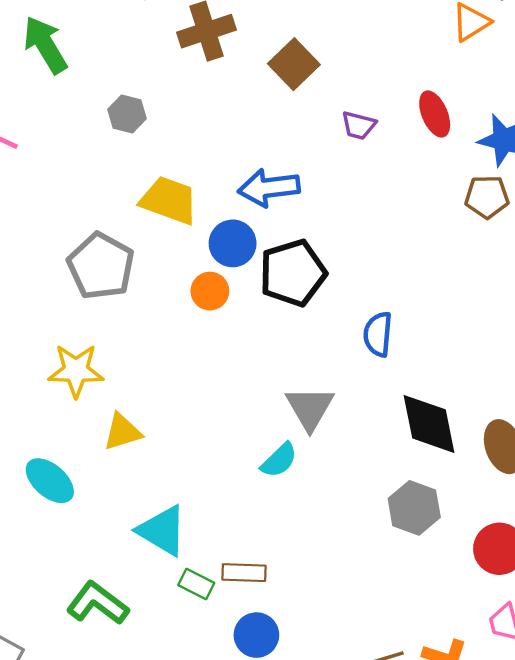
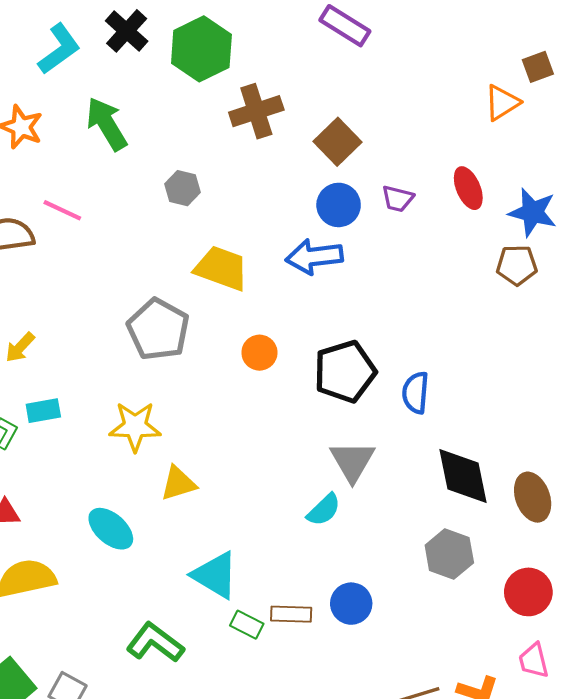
blue circle: (233, 243) -> (339, 205), moved
black pentagon: (293, 273) -> (345, 372), moved
blue circle: (256, 635) -> (351, 604), moved

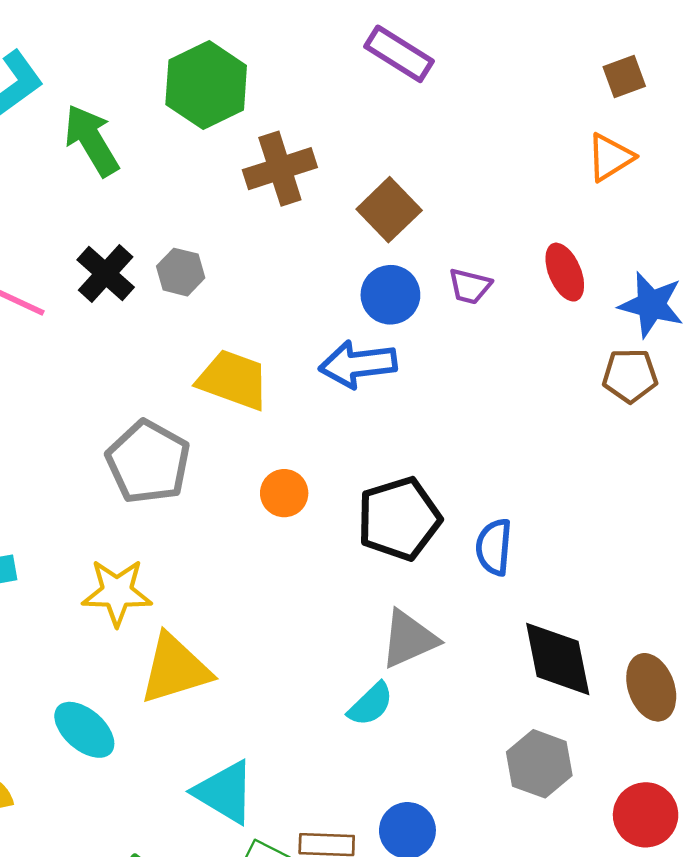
black cross: (127, 31) -> (106, 273), moved
brown square: (538, 67) -> (624, 76), moved
green arrow: (107, 124) -> (91, 140), moved
gray triangle: (352, 461) -> (409, 639), turned 36
yellow triangle: (178, 483) -> (175, 669), size x1.5

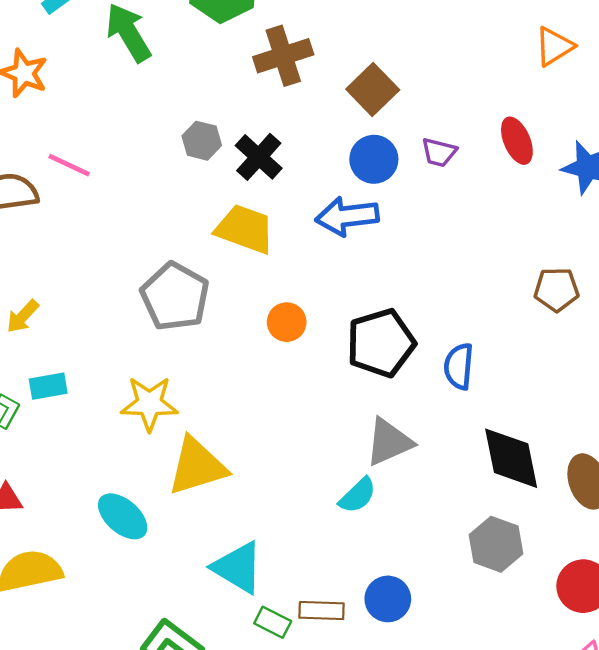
black cross: (106, 273) -> (259, 157), moved
brown pentagon: (630, 376) -> (556, 290), moved

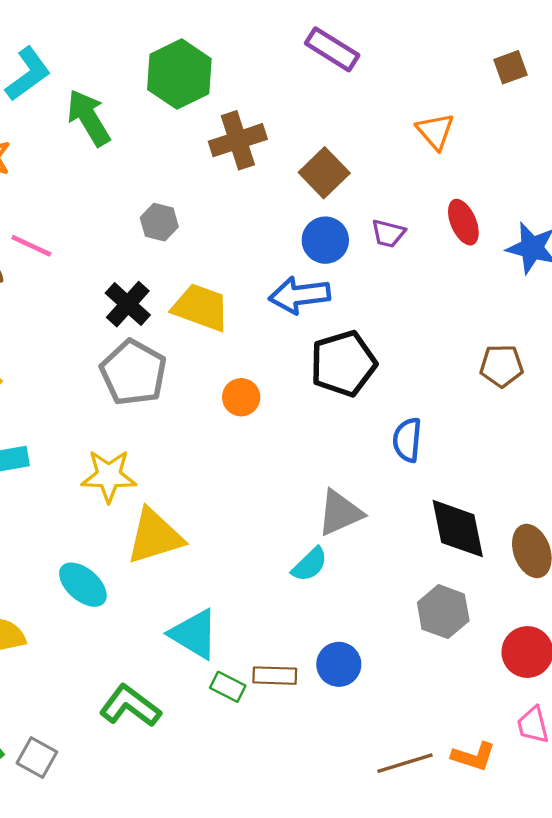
orange triangle: (554, 46) -> (435, 131), moved, turned -39
black cross: (259, 157) -> (128, 304), moved
black pentagon: (381, 343) -> (343, 364), moved

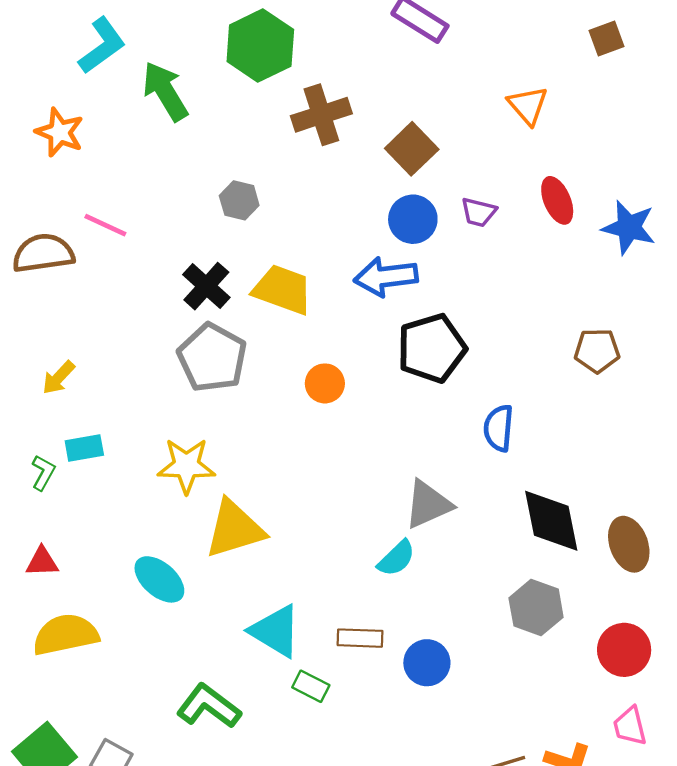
brown rectangle: (275, 676) -> (360, 638), moved

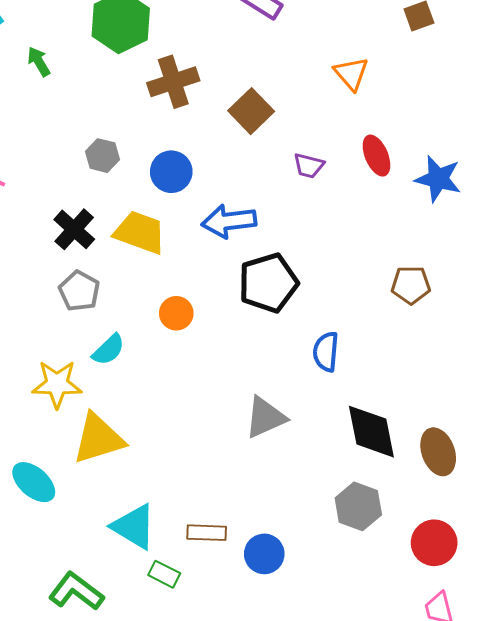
green arrow: (165, 91) -> (39, 62), size x0.6
blue circle: (413, 219) -> (171, 172), moved
gray pentagon: (212, 358) -> (79, 291), size x0.7
cyan semicircle: (396, 558) -> (109, 350), moved

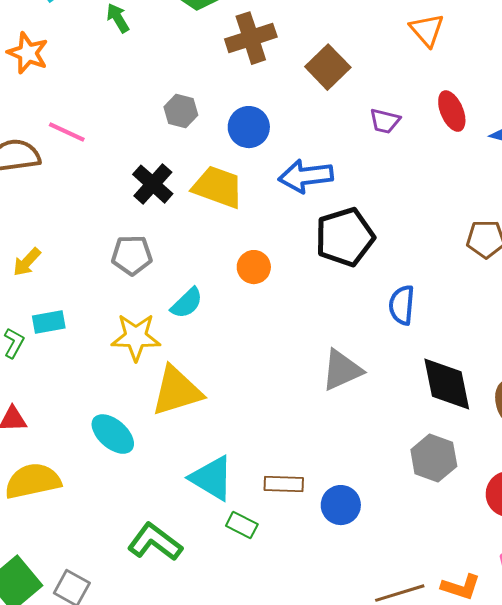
gray pentagon: (79, 291) -> (132, 255), moved, turned -30

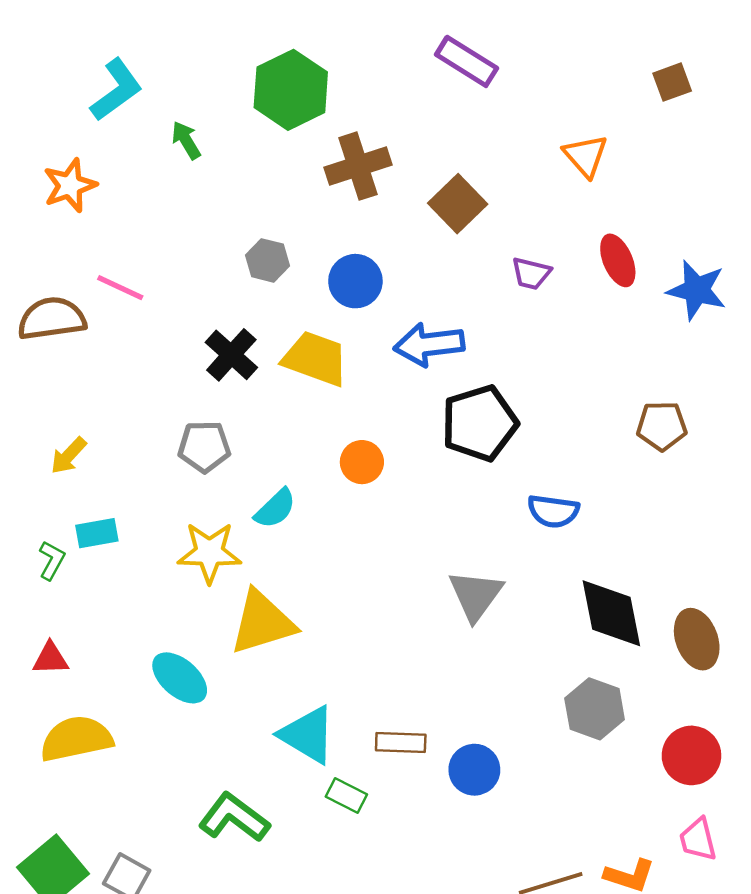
orange star: (28, 53) -> (70, 185), turned 30
blue semicircle: (402, 305) -> (553, 511), turned -87
gray triangle: (342, 370) -> (476, 595), turned -30

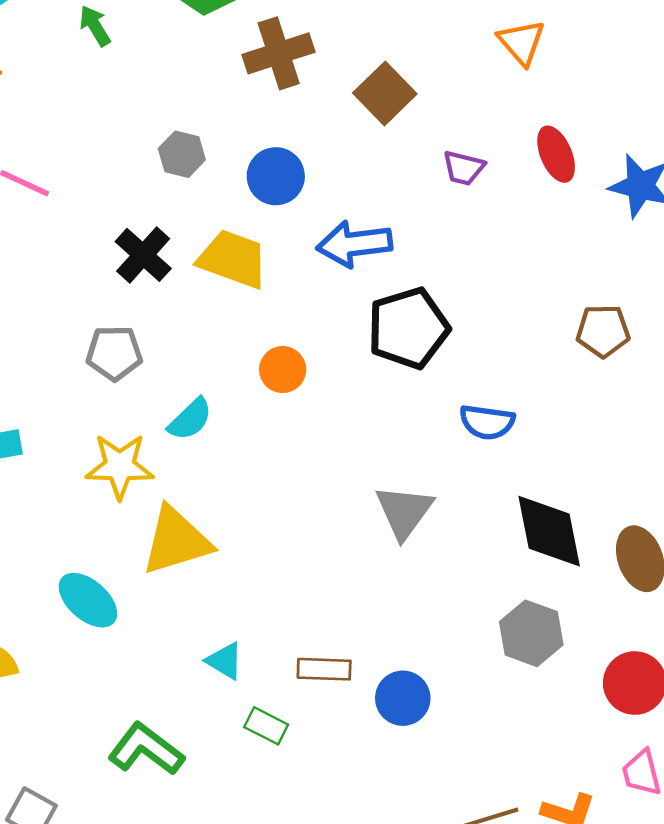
cyan triangle: (308, 735) -> (225, 661), size x0.6

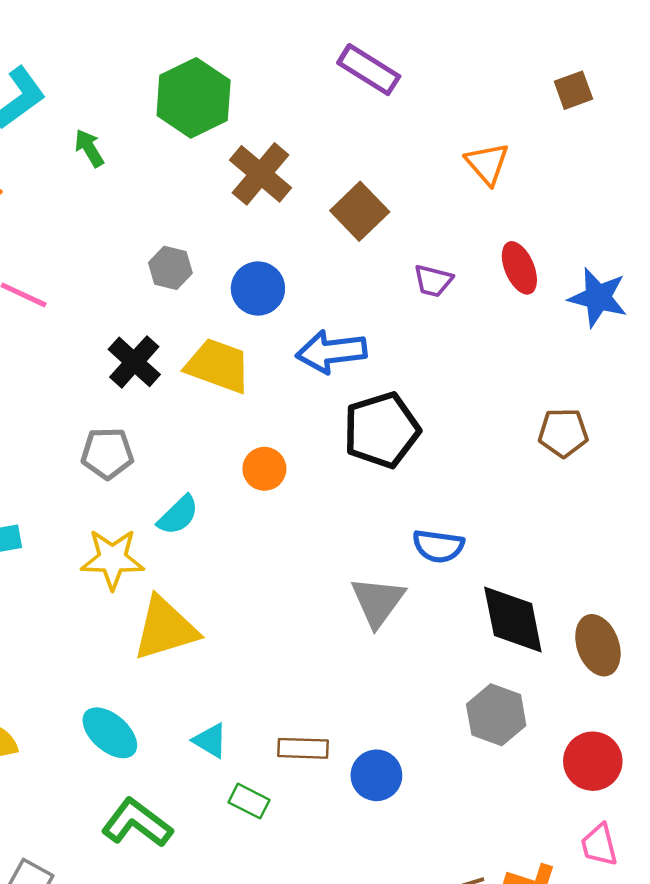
brown cross: (279, 53) -> (261, 174), turned -32
blue semicircle: (487, 422) -> (438, 546), moved
cyan ellipse: (88, 600) -> (110, 733), moved

